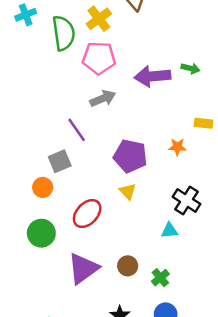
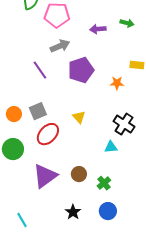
purple arrow: (152, 76) -> (98, 29), size x0.6
purple pentagon: (130, 156) -> (81, 70), moved, turned -30
gray square: (60, 161) -> (38, 111), moved

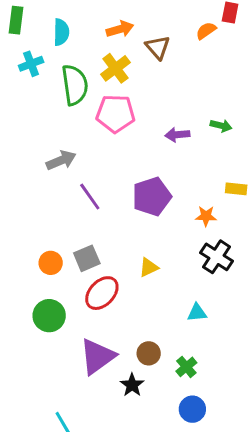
gray arrow: (60, 46) -> (61, 160), moved
yellow triangle: (79, 117) -> (149, 267), turned 48
black cross: (124, 124) -> (217, 257), moved
black star: (73, 212) -> (132, 385), moved

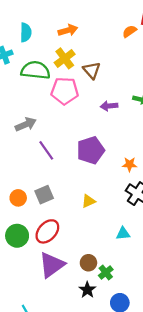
brown triangle: (158, 47) -> (92, 70), moved
green semicircle: (75, 85) -> (35, 70), turned -76
red ellipse: (102, 293) -> (47, 231), moved
green cross: (186, 367) -> (106, 272), moved
black star: (132, 385) -> (87, 290), moved

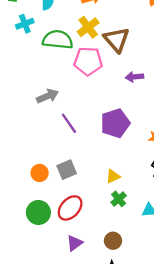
brown triangle: (92, 70) -> (116, 40), size x1.4
purple triangle: (52, 265) -> (75, 243), size x0.6
green cross: (106, 272) -> (119, 199), moved

